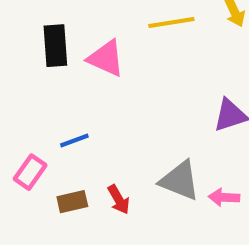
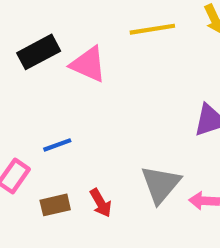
black rectangle: (55, 46) -> (39, 52), turned 66
gray triangle: (180, 181) -> (161, 184), turned 48

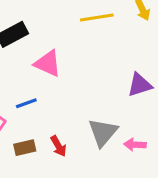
pink triangle: (88, 64) -> (48, 63), moved

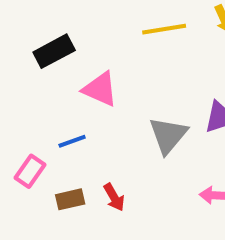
gray triangle: (103, 132) -> (168, 135), moved

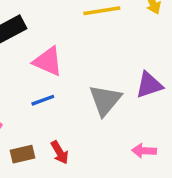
blue line: (72, 141) -> (43, 100), moved

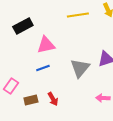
pink triangle: (48, 61) -> (46, 45), turned -36

